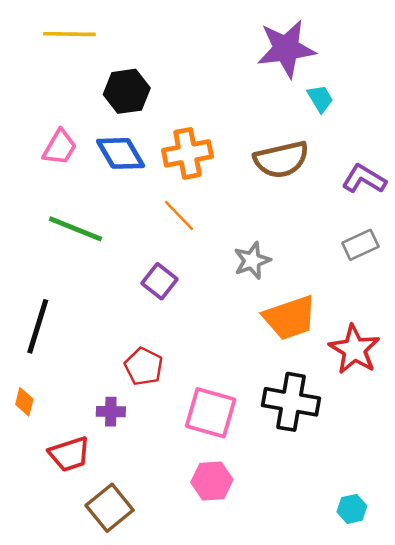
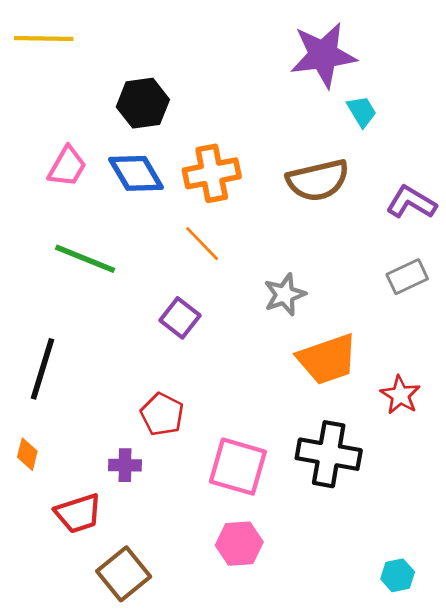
yellow line: (69, 34) -> (44, 39), moved
red star: (354, 349) -> (400, 395), size x0.7

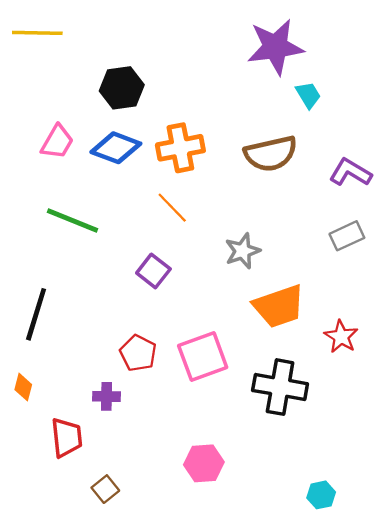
blue diamond: (136, 173) -> (116, 148), turned -39
pink square: (238, 467) -> (203, 357), moved, turned -36
red trapezoid: (78, 513) -> (67, 437), turned -78
brown square: (124, 574) -> (105, 489), size x0.6
cyan hexagon: (398, 575) -> (321, 495), moved

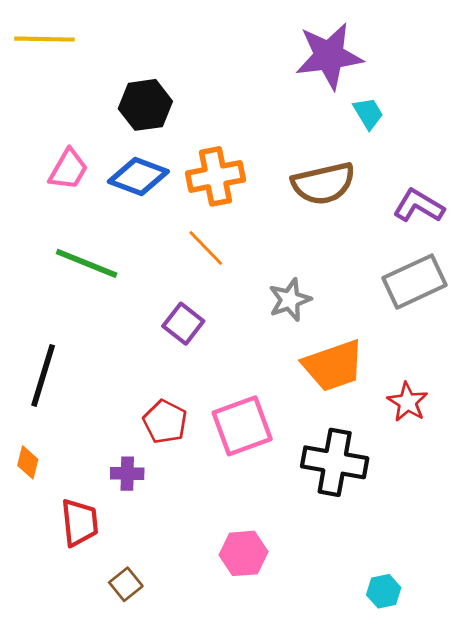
gray rectangle: (347, 236) -> (415, 282), size x1.5

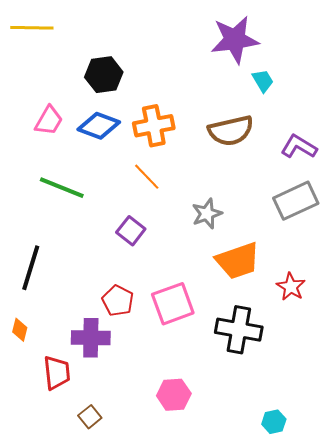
purple cross: (127, 474) -> (91, 338), size x1.6

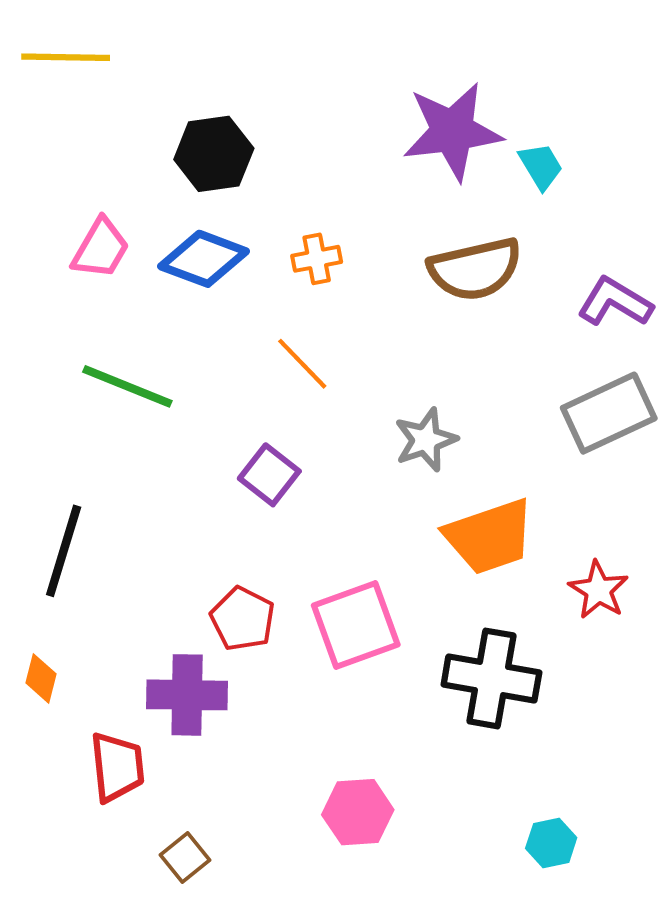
purple star: (235, 40) -> (452, 131), moved
orange cross: (154, 126) -> (317, 259), size x0.6
cyan hexagon: (274, 422) -> (551, 843), moved

